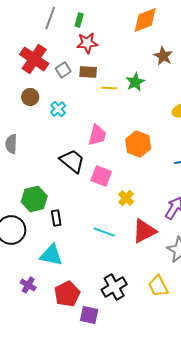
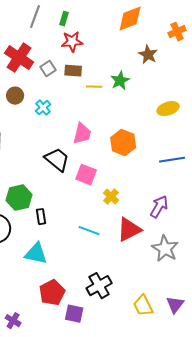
purple cross: (28, 285) -> (13, 321), moved
yellow trapezoid: (158, 286) -> (143, 306), moved

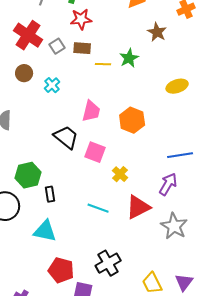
blue line: (172, 160) -> (180, 155), moved
red pentagon: (52, 293) -> (61, 270), turned -30

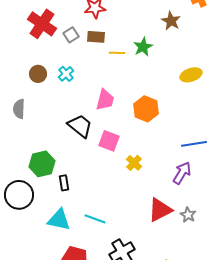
brown circle: (24, 73) -> (38, 74), moved
red triangle: (138, 207) -> (160, 210), moved
cyan line: (98, 208) -> (95, 219), moved
gray star: (174, 226) -> (188, 215), size x0.6

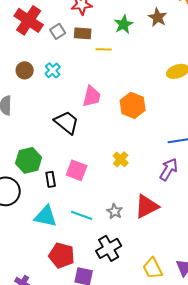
green star: (143, 47) -> (124, 24), moved
pink square: (109, 141) -> (77, 170), moved
gray star: (188, 215) -> (115, 211), moved

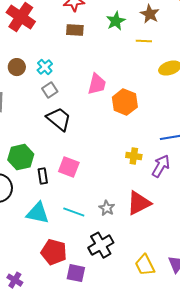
gray square: (58, 31) -> (50, 90), moved
yellow line: (104, 49) -> (144, 41), moved
pink trapezoid: (92, 96) -> (97, 84), moved
yellow cross: (121, 159) -> (134, 156), moved, turned -35

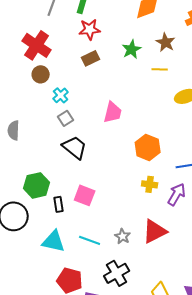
brown rectangle: (75, 30) -> (91, 58), turned -30
brown circle: (17, 67) -> (41, 74), moved
orange hexagon: (125, 102) -> (148, 147), moved

